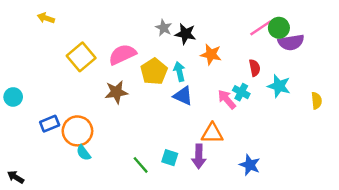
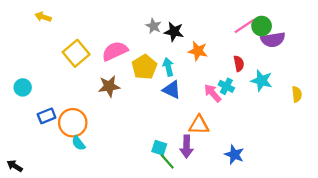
cyan circle: (13, 97) -> (23, 87), moved
green line: (141, 165) -> (167, 161), moved

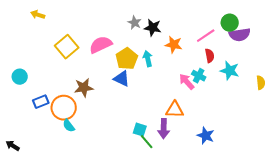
pink line: (245, 26) -> (206, 36), moved
brown star: (109, 86) -> (84, 88), moved
blue triangle: (172, 90) -> (122, 79), moved

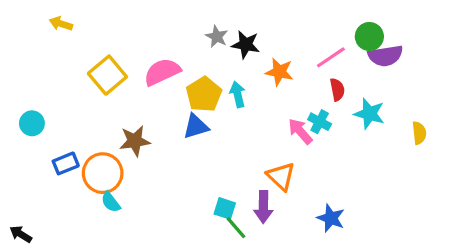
blue triangle: (122, 79) -> (196, 126), turned -42
orange triangle: (175, 110) -> (281, 176), turned 42

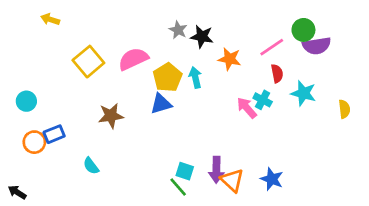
orange circle: (103, 173) -> (34, 142), moved, size x0.7
orange triangle: (281, 176) -> (232, 180), moved
green line: (236, 228) -> (178, 187), moved

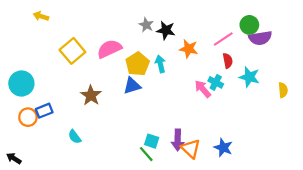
cyan circle: (26, 101) -> (21, 84), size x1.5
brown star: (111, 116) -> (91, 95), turned -30

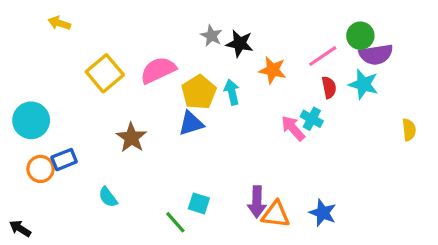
cyan star: (249, 77) -> (363, 84), moved
cyan square: (152, 141) -> (199, 203), moved
orange triangle: (191, 149) -> (276, 214), turned -36
green line: (146, 154) -> (175, 222), moved

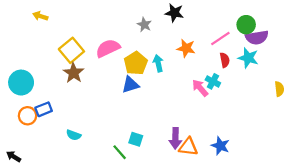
black star: (240, 44) -> (174, 13), moved
brown star: (131, 138) -> (74, 73), moved
cyan semicircle: (108, 197) -> (74, 135), turned -32

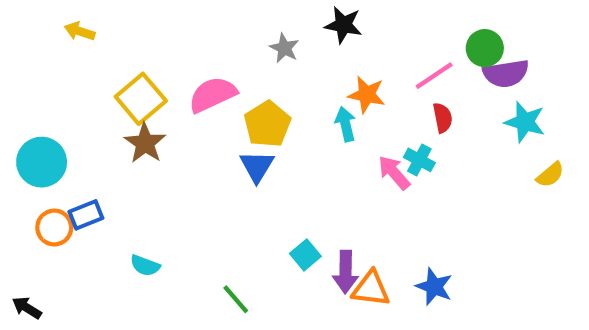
cyan star: (248, 58) -> (525, 122), moved
cyan arrow: (158, 63) -> (345, 124), moved
blue triangle: (130, 85) -> (257, 166), turned -42
yellow semicircle: (279, 89) -> (550, 175), turned 56
cyan square: (136, 139) -> (305, 255), moved, turned 32

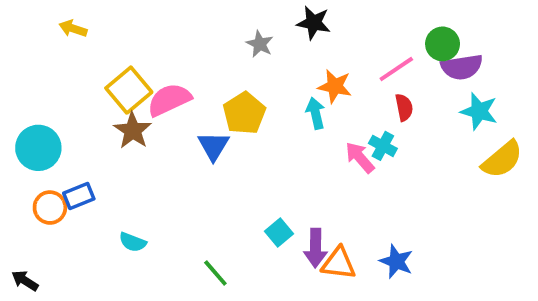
pink semicircle: (213, 95) -> (169, 100), moved
blue triangle: (257, 166) -> (213, 146), moved
yellow semicircle: (550, 175) -> (502, 159), size x1.6

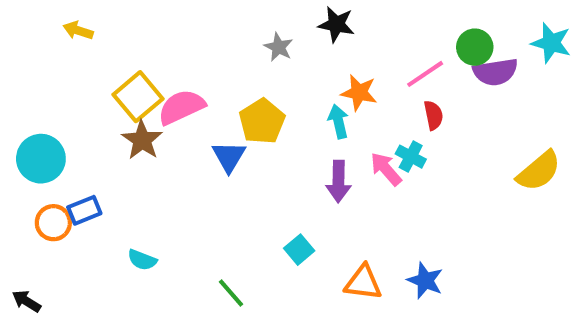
cyan star: (479, 111) -> (551, 43), moved
purple arrow: (315, 248) -> (338, 181), moved

